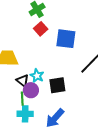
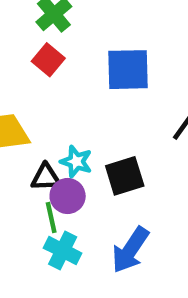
red square: (41, 29) -> (48, 60), moved
black triangle: (23, 81) -> (46, 177), turned -32
cyan cross: (25, 114) -> (63, 251), turned 35

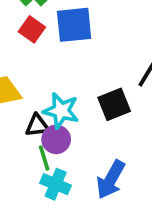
blue square: (128, 70) -> (74, 25), moved
cyan star: (76, 161) -> (61, 111), size x1.4
black square: (125, 176) -> (114, 104), moved

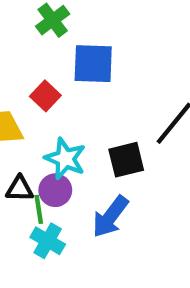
red square: (32, 29) -> (45, 96), moved
black triangle: (37, 125) -> (20, 189), moved
blue arrow: (111, 179) -> (110, 217), moved

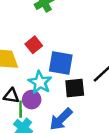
blue square: (93, 64) -> (61, 63), moved

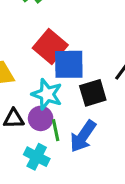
red square: (34, 45) -> (50, 46), moved, size x1.5
green line: (21, 109) -> (56, 130), moved

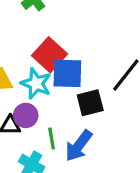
cyan star: (47, 94) -> (36, 84), moved
purple circle: (41, 118) -> (26, 115), moved

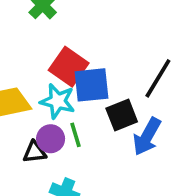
green line: (52, 139) -> (76, 135), moved
blue arrow: (79, 146) -> (147, 137), moved

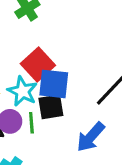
black square: (122, 115) -> (51, 107), moved

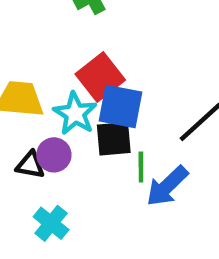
green line: (31, 123) -> (141, 167), moved

